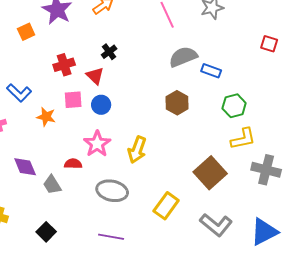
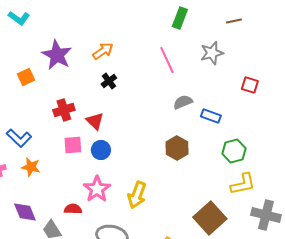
red square: (269, 44) -> (250, 85), moved
black cross: (109, 52) -> (109, 81), moved
gray semicircle: (183, 57) -> (183, 102), size x0.7
orange star: (46, 117) -> (31, 167), moved

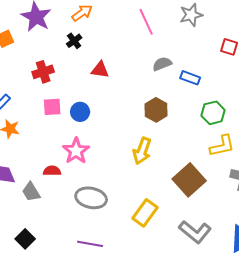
black cross: (109, 81) -> (74, 41), moved
red triangle: (95, 121) -> (100, 70), moved, turned -36
yellow arrow: (137, 195) -> (142, 151), moved

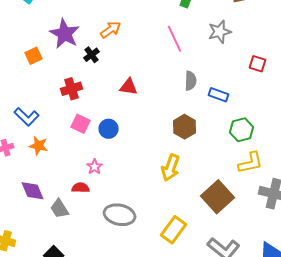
black cross: (74, 41) -> (92, 55), moved
gray semicircle: (162, 64) -> (191, 81), turned 114
pink square: (52, 107) -> (81, 124), turned 30
pink star: (76, 151) -> (95, 167), moved, size x0.6

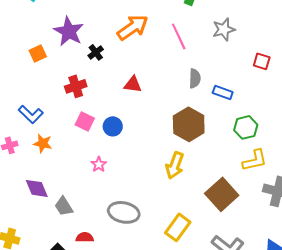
orange arrow: (111, 30) -> (133, 27), moved, size x1.5
brown hexagon: (185, 127) -> (189, 124), size x1.4
red semicircle: (81, 188) -> (85, 237), moved

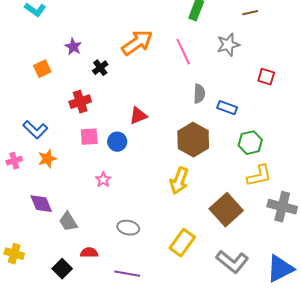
purple star: (69, 31) -> (73, 47), size x0.6
red triangle: (133, 84) -> (138, 116), moved, turned -30
pink square: (85, 121) -> (89, 137), turned -30
orange star: (43, 143) -> (47, 159), turned -30
gray ellipse: (124, 212) -> (128, 228), size x0.7

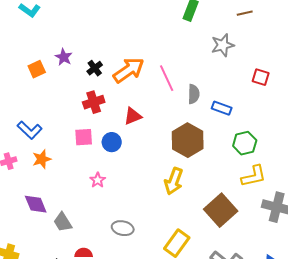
orange arrow: (137, 43) -> (129, 70), moved
purple star: (73, 47) -> (64, 57), moved
pink line: (183, 52) -> (167, 78), moved
red cross: (80, 102) -> (94, 102), moved

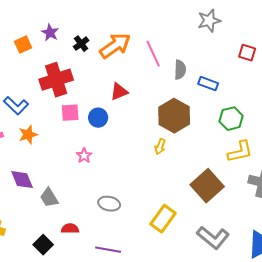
red cross: (94, 102) -> (56, 80), moved, size x1.5
yellow arrow: (174, 181) -> (160, 147), moved, size x0.6

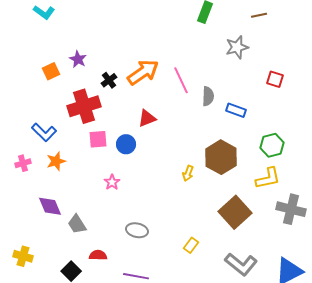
black cross: (81, 44) -> (109, 80), moved
brown hexagon: (174, 116) -> (221, 157), moved
green hexagon: (231, 119) -> (272, 145), moved
yellow rectangle: (163, 219) -> (191, 245), size x0.6

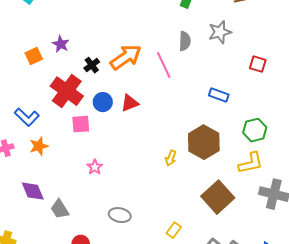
gray semicircle: (208, 96) -> (185, 41), moved
red cross: (84, 106) -> (67, 91), turned -36
blue circle: (126, 144) -> (103, 102), moved

